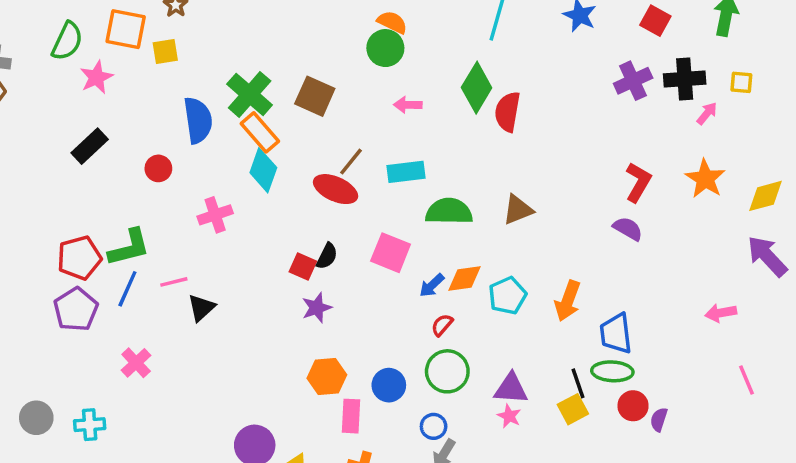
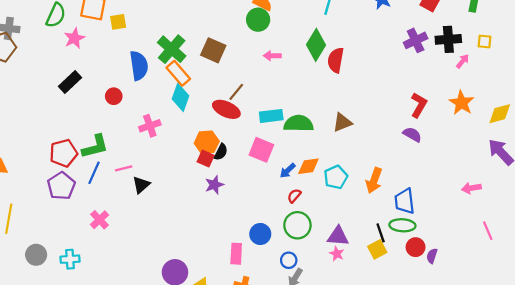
cyan rectangle: (406, 172) -> (271, 116), moved
orange hexagon: (327, 377) -> (207, 142), moved

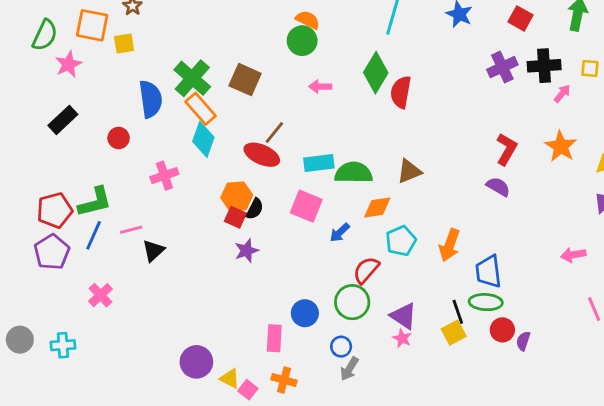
orange diamond: (308, 166) -> (377, 208), moved
red semicircle: (294, 196) -> (366, 270), moved, size x1.5
purple triangle: (338, 236) -> (404, 316), turned 30

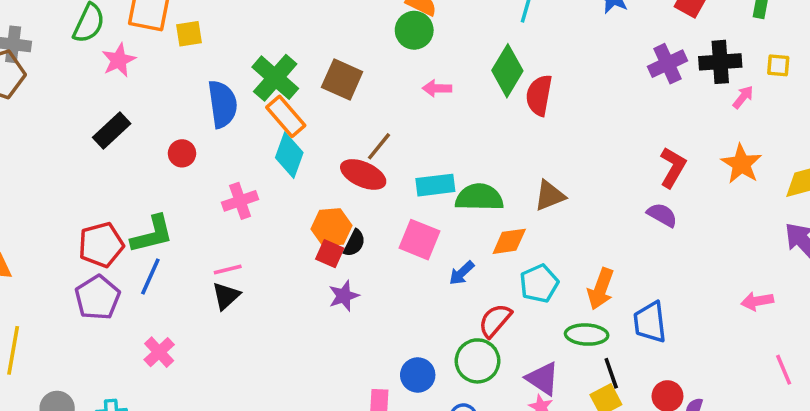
pink line: (131, 230) -> (228, 269), moved
green ellipse: (486, 302) -> (587, 335), moved

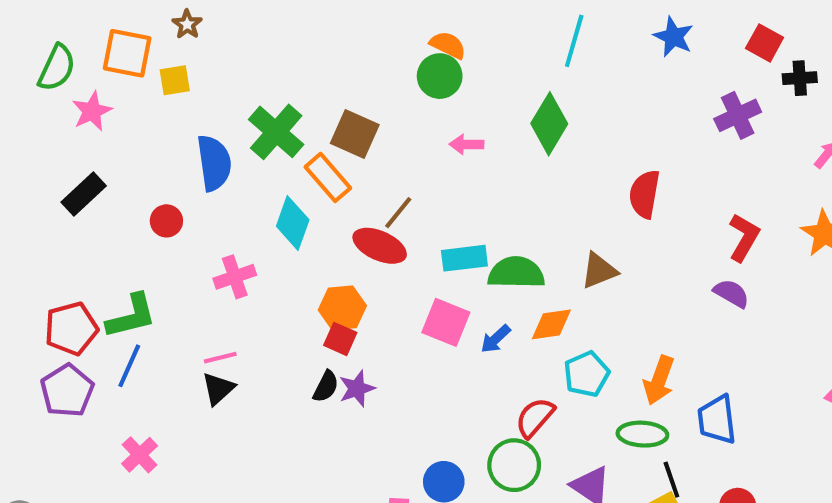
black cross: (720, 62) -> (800, 78), moved, size x0.7
red semicircle: (539, 95) -> (645, 194), moved
orange rectangle: (286, 116) -> (328, 177), moved
black semicircle: (354, 243) -> (326, 387), moved
blue arrow: (462, 273) -> (496, 339), moved

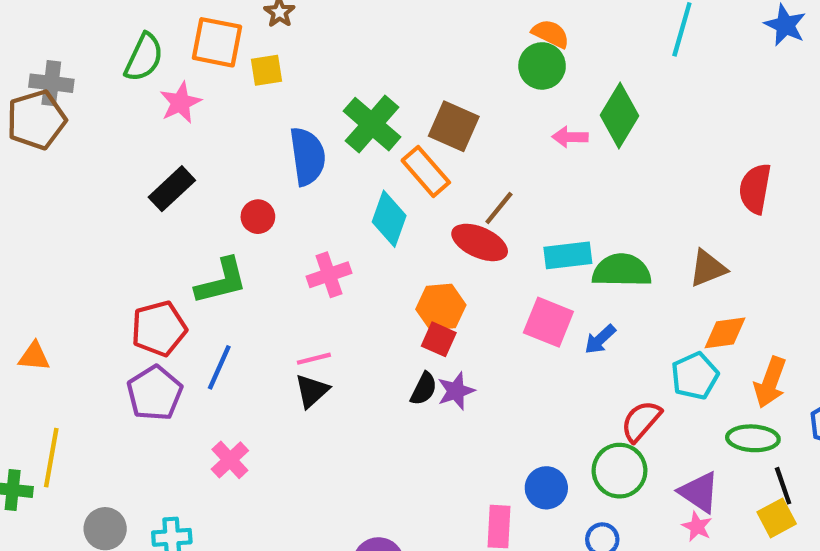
green diamond: (549, 124) -> (619, 115), moved
green L-shape: (131, 316) -> (221, 281), moved
orange diamond: (551, 324) -> (725, 333), moved

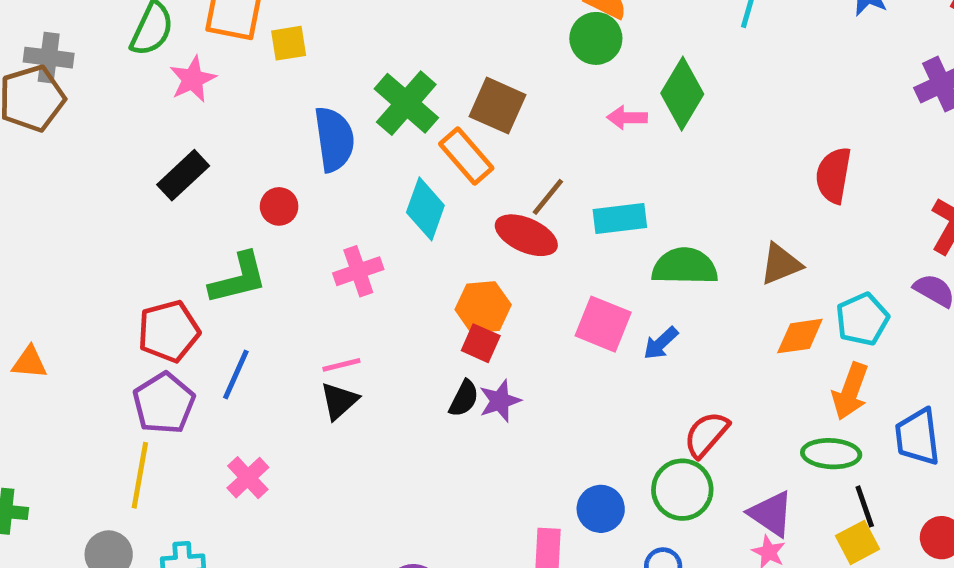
cyan rectangle: (568, 255) -> (620, 218), moved
cyan pentagon: (695, 376) -> (862, 319), moved
yellow line: (51, 458) -> (140, 475), moved

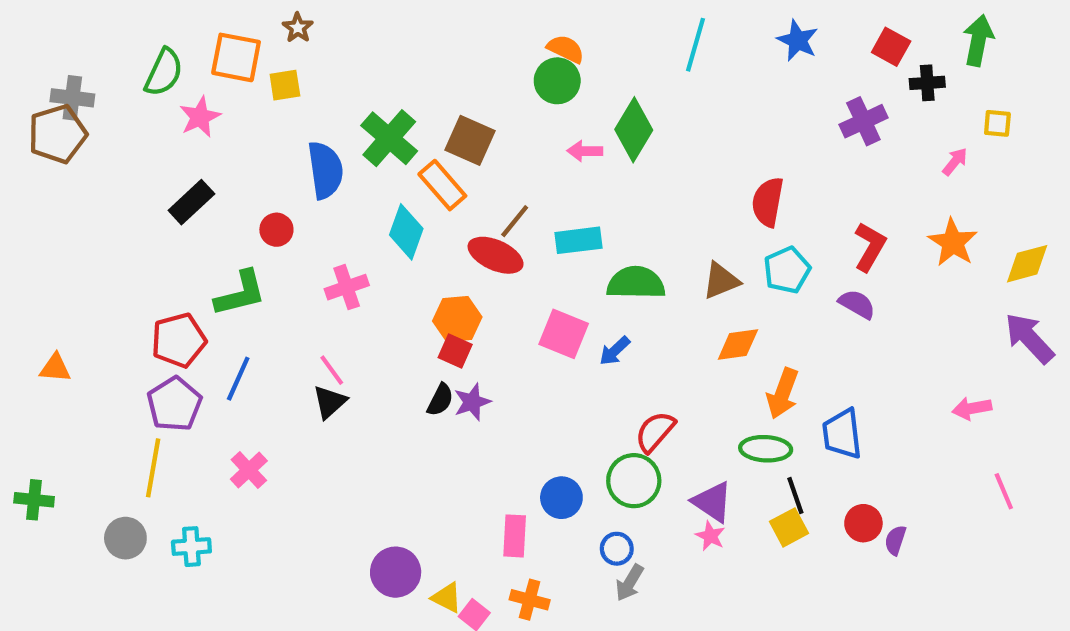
cyan pentagon: (862, 319) -> (787, 270), moved
pink line: (341, 365) -> (332, 370), turned 68

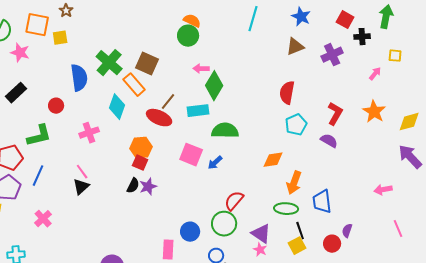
pink star: (200, 117) -> (20, 53), turned -30
green diamond: (634, 130) -> (214, 86), moved
brown triangle: (721, 281) -> (295, 47), moved
purple semicircle: (895, 540) -> (347, 231), moved

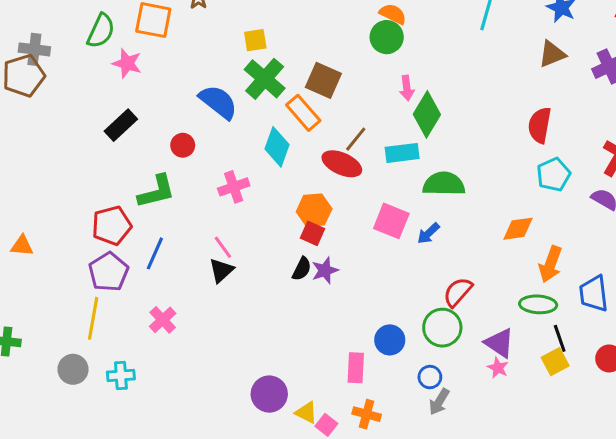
yellow square: (60, 38) -> (255, 40), moved
pink arrow: (201, 69) -> (407, 88), turned -98
blue semicircle: (79, 78) -> (218, 102), turned -44

